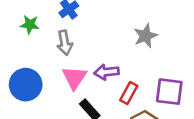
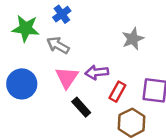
green star: (30, 25) -> (26, 28), size x1.5
gray arrow: (65, 43) -> (58, 45), turned 130

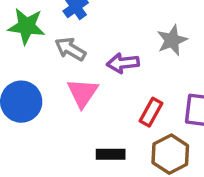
purple arrow: (97, 72) -> (123, 63), moved
black rectangle: (81, 107) -> (111, 154), moved, turned -48

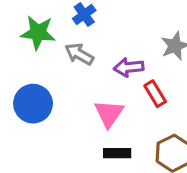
pink triangle: (83, 93) -> (109, 114), moved
red rectangle: (151, 112) -> (155, 94), moved, turned -60

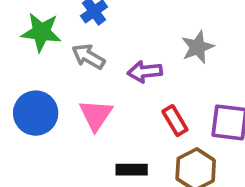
red rectangle: (155, 94) -> (175, 121), moved
pink triangle: (109, 114) -> (96, 115), moved

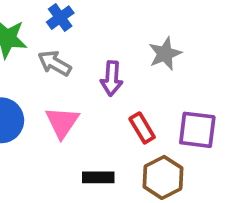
purple arrow: (145, 72) -> (112, 78), turned -80

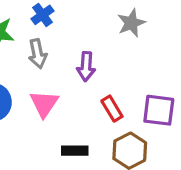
gray star: (165, 54) -> (131, 23), moved
gray arrow: (55, 63) -> (38, 54), turned -132

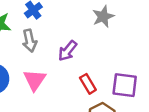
purple arrow: (86, 67) -> (68, 51), turned 35

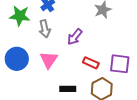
red rectangle: (88, 84) -> (91, 63), turned -35

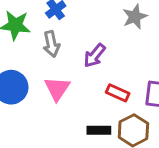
black rectangle: (68, 89) -> (99, 130), moved

